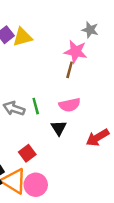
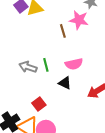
brown line: (70, 70) -> (63, 31), moved, turned -32
black triangle: (59, 128) -> (65, 83), turned -32

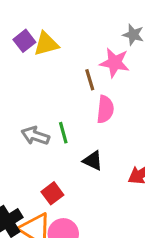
pink semicircle: (74, 64) -> (105, 109), moved, turned -72

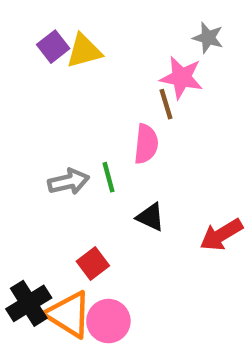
brown line: (90, 80) -> (166, 104), moved
pink semicircle: (105, 109) -> (146, 144), moved
gray arrow: (35, 136) -> (69, 182), turned 148

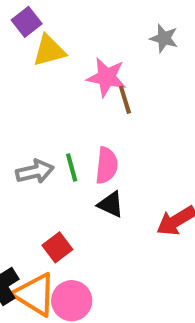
purple square: (53, 47) -> (27, 22), moved
pink star: (181, 78) -> (107, 77), moved
pink semicircle: (146, 144) -> (107, 165), moved

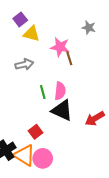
yellow triangle: (49, 51) -> (31, 34), turned 30
gray arrow: (35, 172) -> (24, 64), moved
black triangle: (111, 204) -> (62, 110), size x1.6

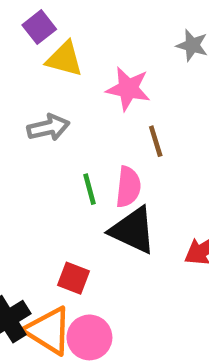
brown line: (69, 58) -> (156, 141), moved
red square: (36, 132) -> (74, 278), turned -32

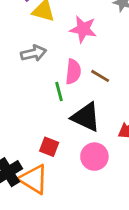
brown line: (156, 141) -> (100, 76), moved, turned -42
pink semicircle: (128, 187) -> (73, 72), moved
pink circle: (89, 337) -> (94, 157), moved

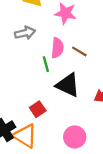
red square: (49, 147) -> (38, 109), turned 35
pink circle: (94, 157) -> (75, 137), moved

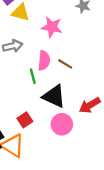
pink circle: (75, 137) -> (62, 124), moved

